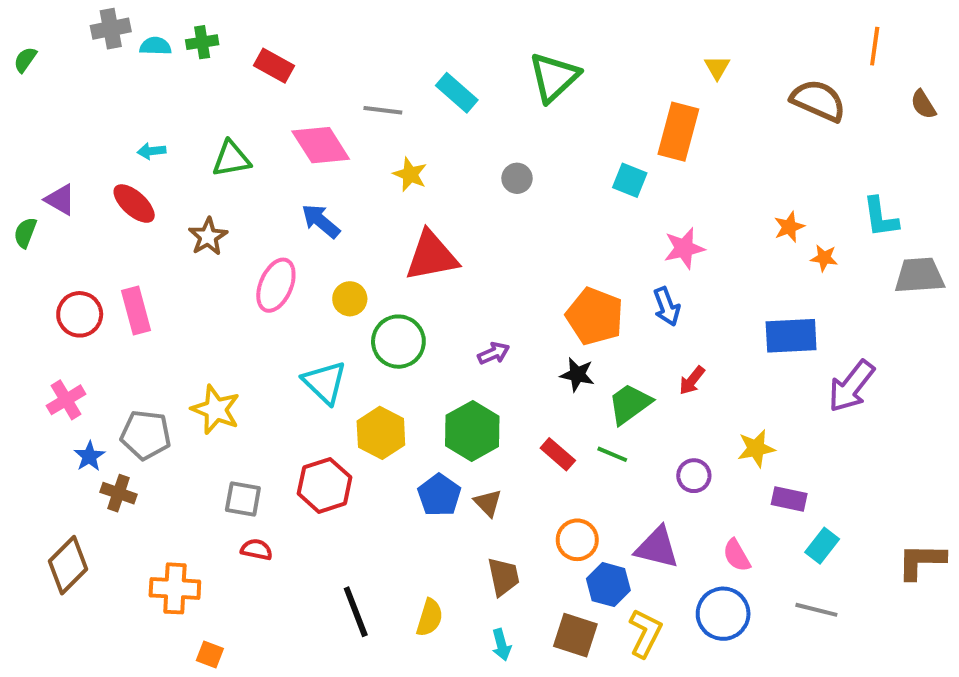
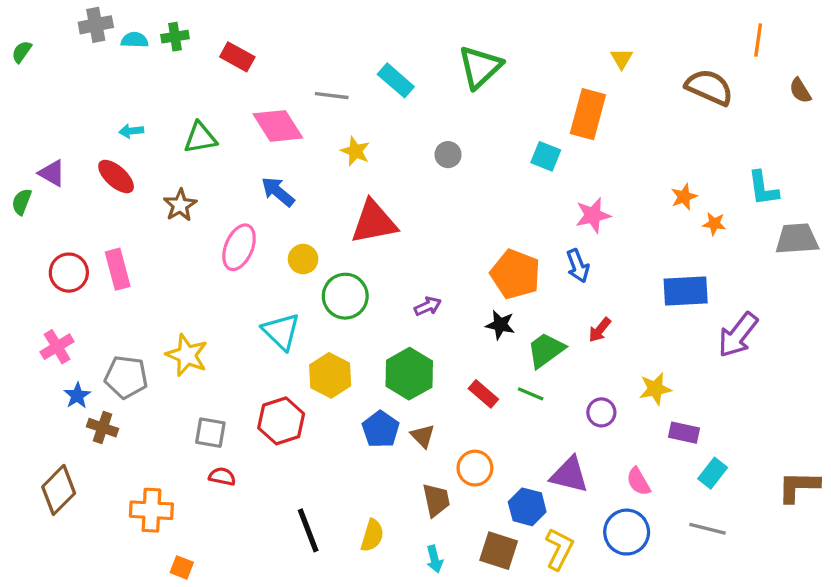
orange circle: (577, 540) -> (475, 468), moved

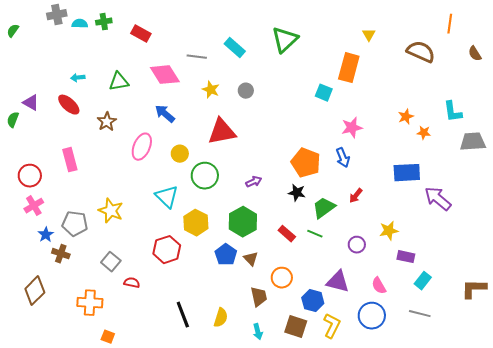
gray circle: (448, 155) -> (246, 91), moved
red circle: (69, 273) -> (30, 176), moved
purple arrow: (738, 335) -> (438, 199), turned 92
gray square: (210, 433) -> (111, 262), moved, turned 30

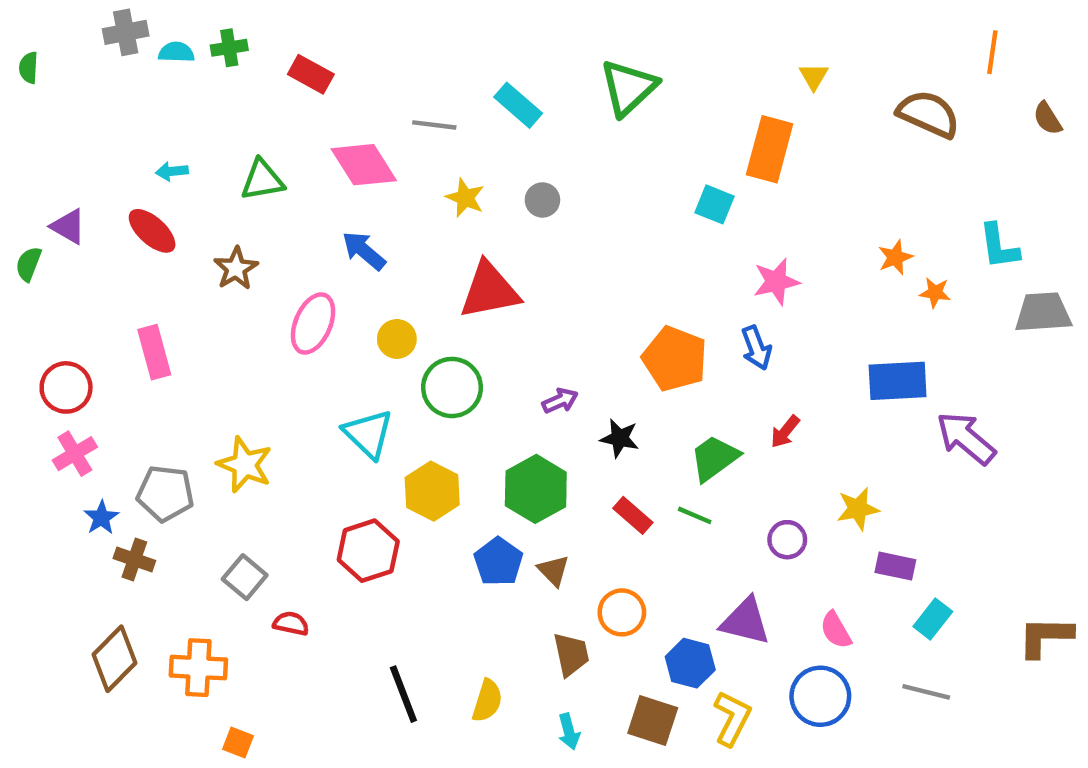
green semicircle: (13, 31) -> (29, 68), turned -32
black star: (297, 193) -> (620, 438), moved
brown diamond: (35, 291) -> (115, 659), moved

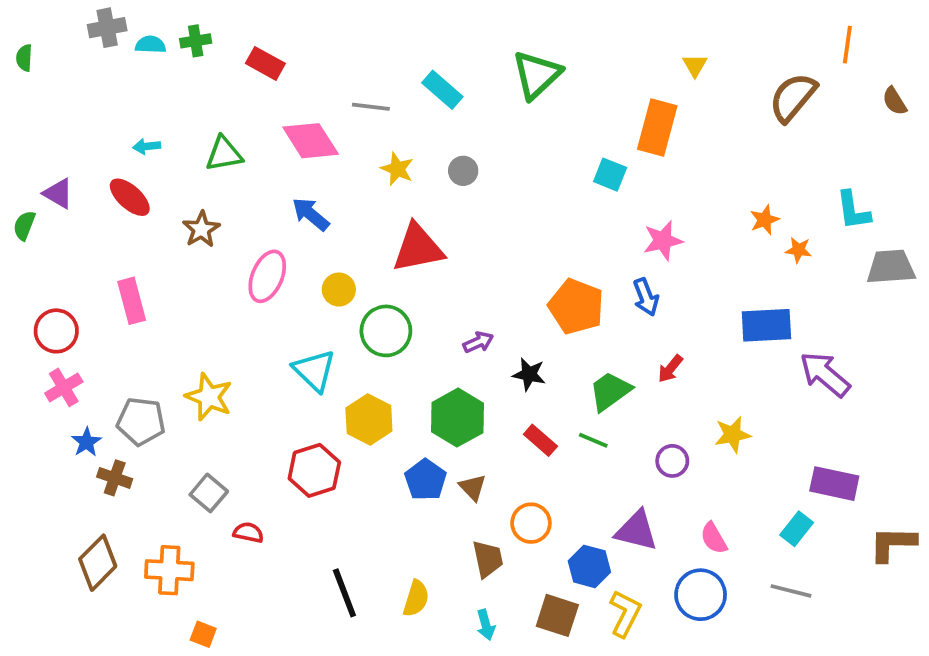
brown semicircle: (928, 114) -> (793, 97), turned -74
purple rectangle: (895, 566) -> (834, 484), moved, size x1.4

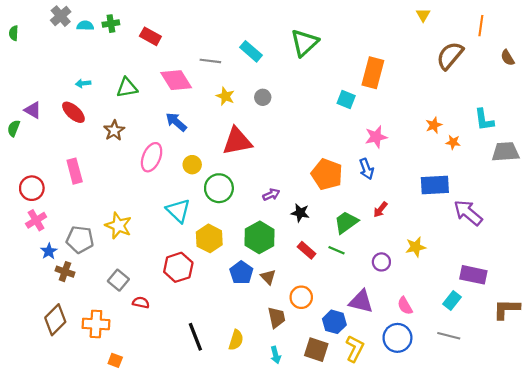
gray cross: (107, 28) -> (61, 16), turned -30
yellow triangle: (695, 65) -> (423, 15), moved

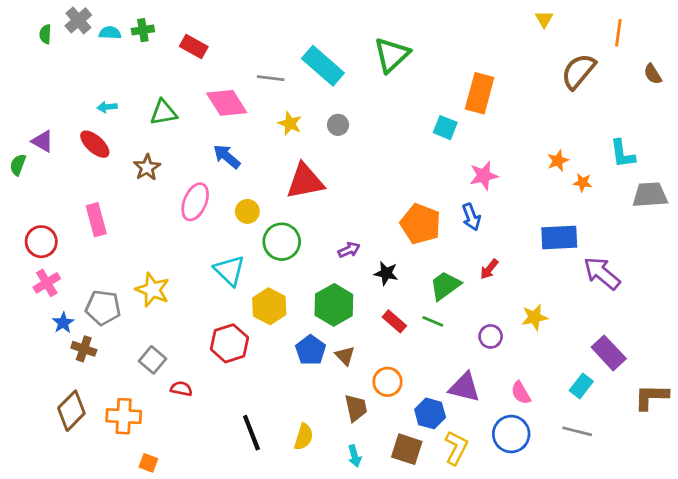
green semicircle: (14, 33) -> (45, 34), moved
cyan rectangle: (251, 51) -> (323, 66), size x1.4
purple rectangle: (473, 275) -> (609, 353), turned 35

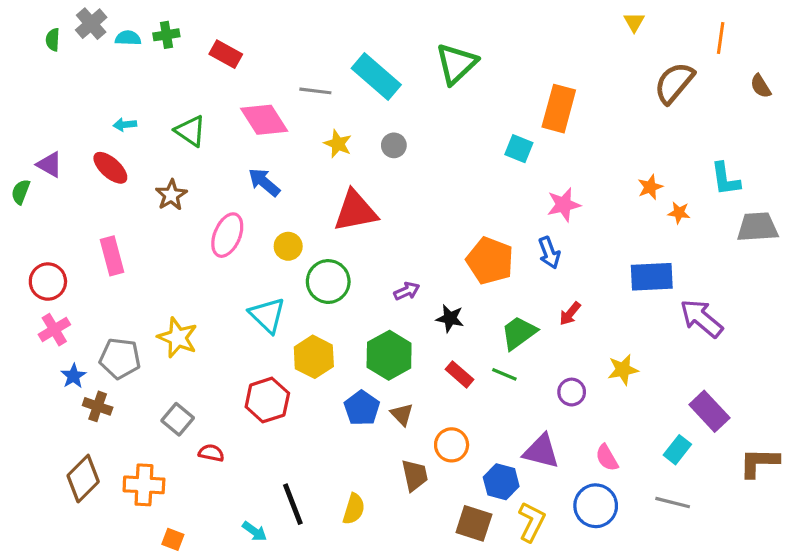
green triangle: (164, 112) -> (190, 131), turned 44
cyan arrow: (355, 456) -> (255, 531), moved, turned -40

